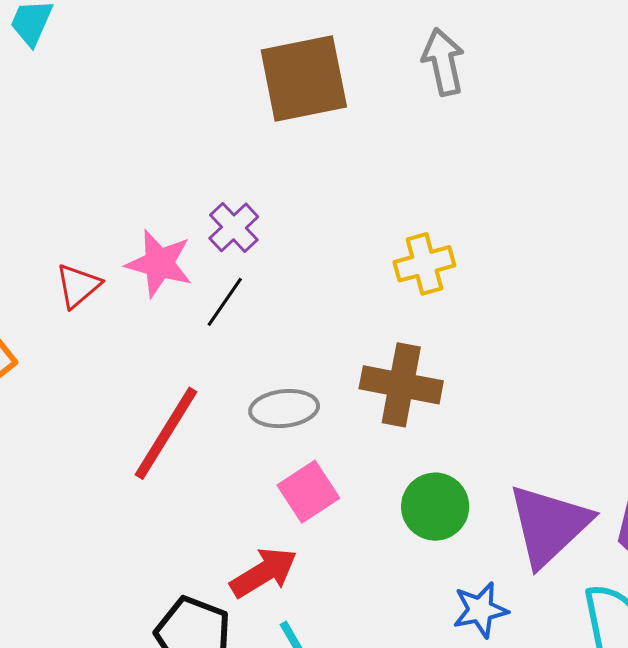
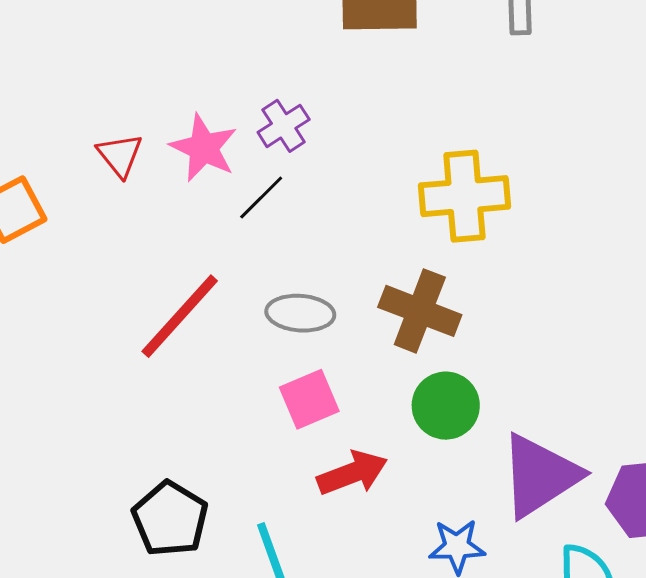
yellow cross: (424, 264) -> (464, 196), size x1.5
red triangle: (78, 286) -> (120, 155), turned -39
green circle: (435, 507) -> (446, 406), moved
red arrow: (264, 573) -> (352, 473), moved

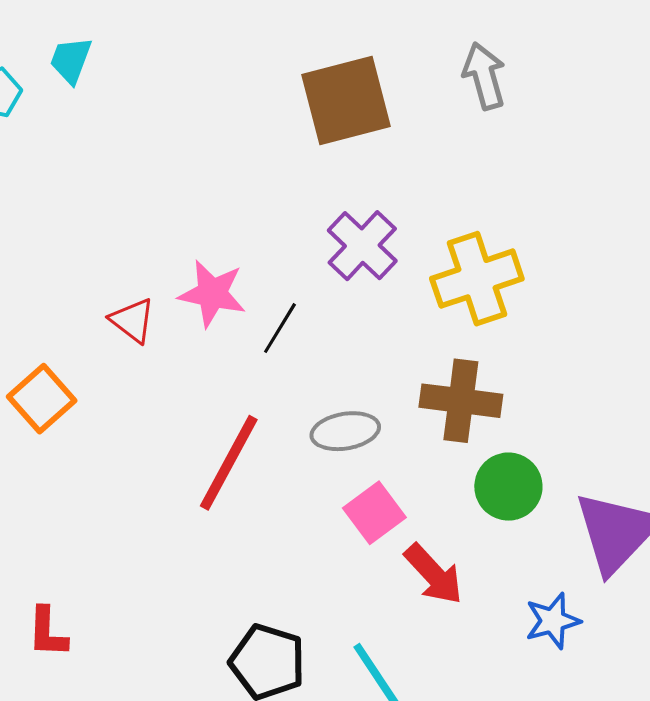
purple cross: (284, 126) -> (362, 246), moved, size x1.4
red arrow: (352, 473) -> (434, 574), turned 82

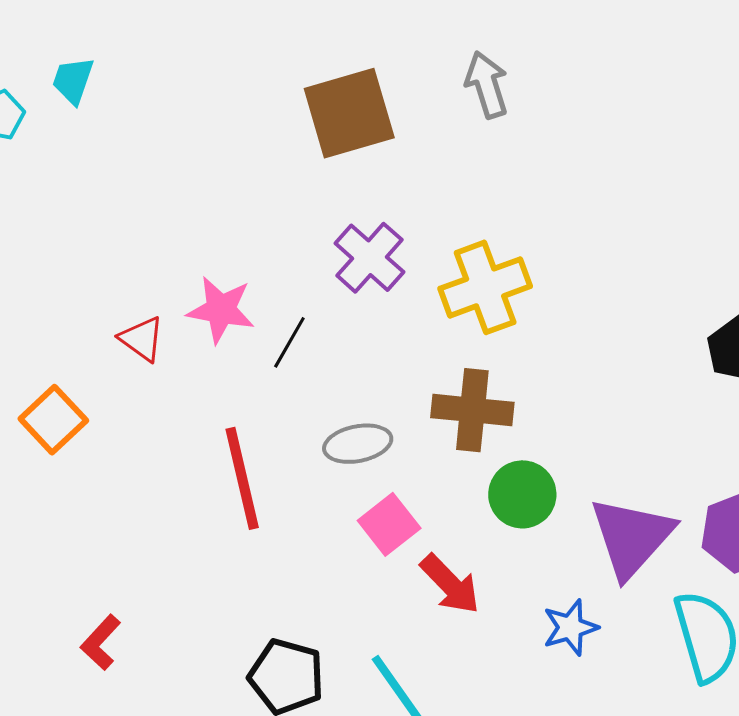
red line: (229, 463) -> (242, 478), turned -40
red L-shape: (47, 632) -> (101, 642), moved, turned 42

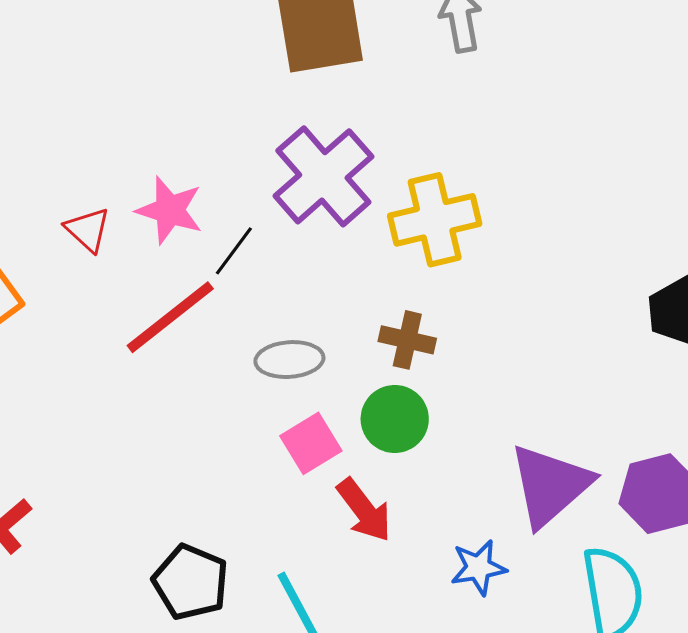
purple cross: (369, 258) -> (323, 176), size x1.4
brown cross: (472, 410) -> (407, 340), size x0.7
red line: (242, 478) -> (170, 317), moved, turned 58
green circle: (522, 494) -> (395, 419), moved

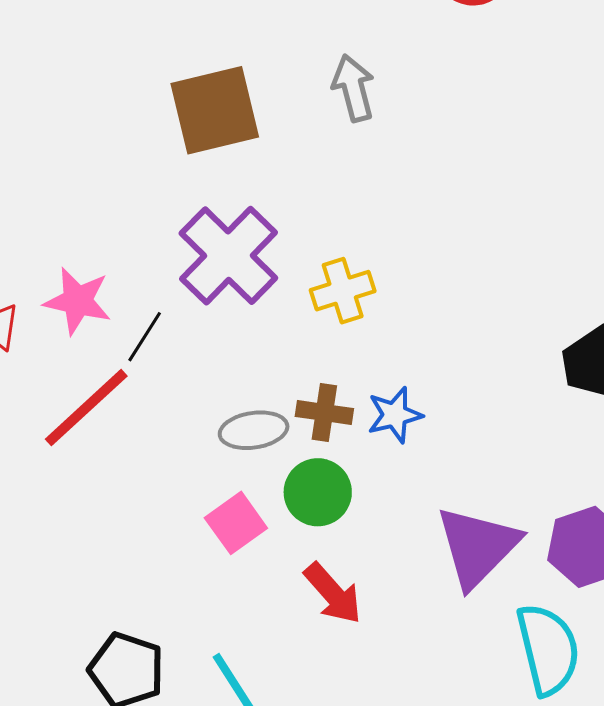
yellow cross: (435, 220) -> (343, 291), size x0.7
gray ellipse: (289, 360) -> (254, 430), moved
red arrow: (364, 510) -> (333, 593), moved
blue star: (478, 568) -> (395, 415), moved

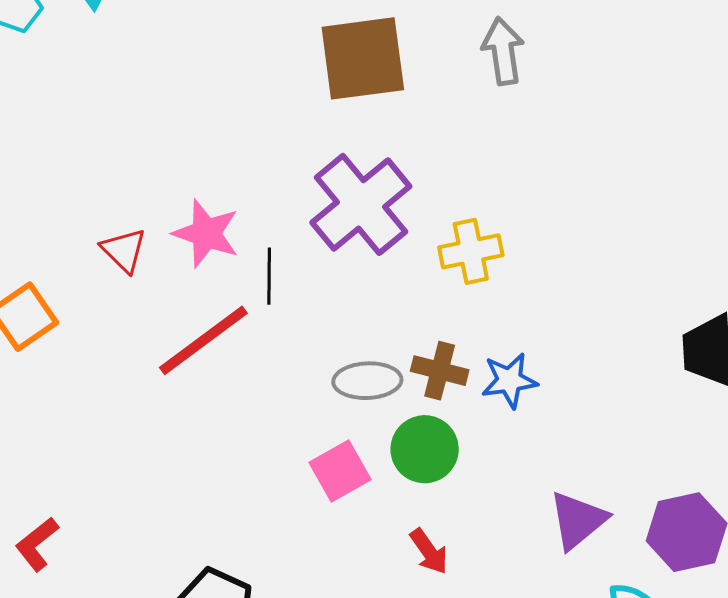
black line: (145, 337) -> (269, 276), turned -38
purple triangle: (478, 547) -> (578, 520), size x0.7
red arrow: (333, 593) -> (429, 551), size x0.7

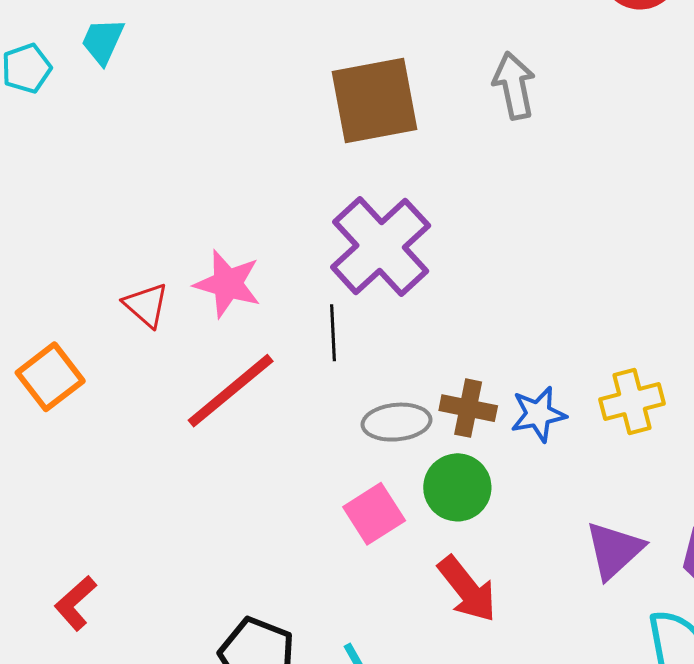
yellow cross: (471, 251) -> (632, 402), moved
black line: (269, 276) -> (333, 333), moved
red arrow: (429, 551) -> (467, 589), size x1.5

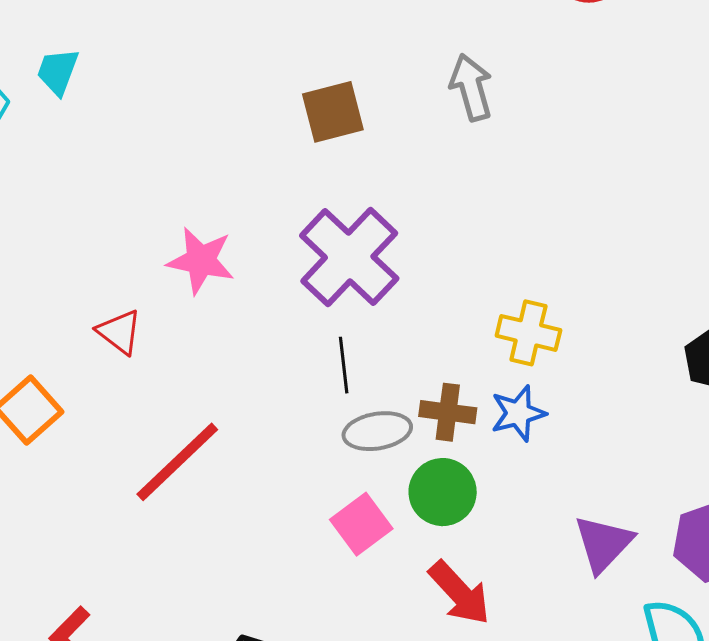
brown square: (375, 101) -> (333, 112), size x0.7
pink star: (228, 284) -> (201, 261), moved
black line: (333, 333) -> (344, 365), moved
red line: (231, 391) -> (177, 462), moved
yellow cross: (632, 402) -> (528, 333), moved, turned 32

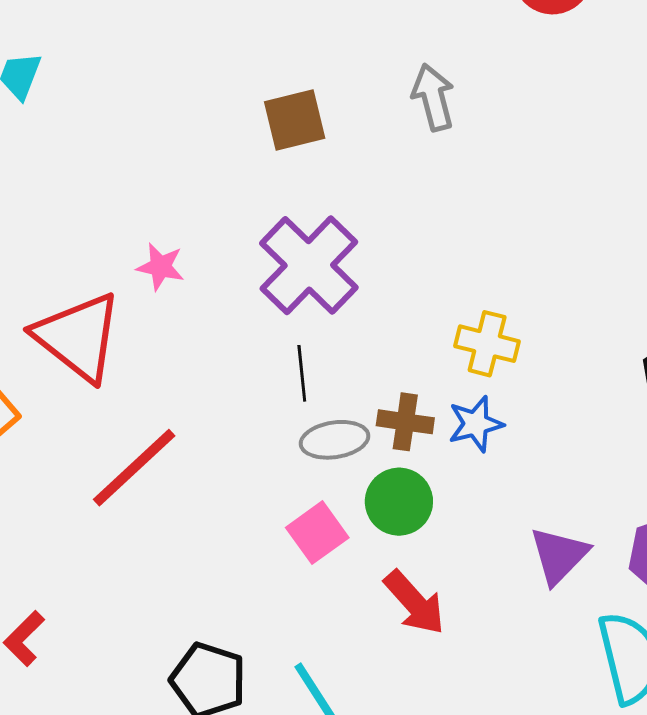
pink star: (201, 261) -> (160, 267), size x0.7
red triangle: (119, 332) -> (78, 337), size x2.0

